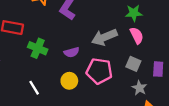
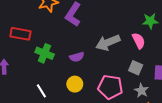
green star: (134, 13) -> (150, 21), moved
pink pentagon: (99, 71) -> (110, 87), moved

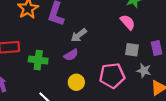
gray arrow: (108, 43) -> (79, 35), moved, size x0.7

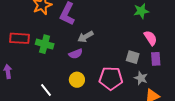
pink semicircle: (128, 22) -> (151, 38), moved
green cross: (38, 60) -> (45, 44), moved

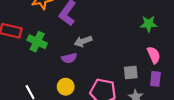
gray square: (133, 57) -> (131, 73), turned -32

